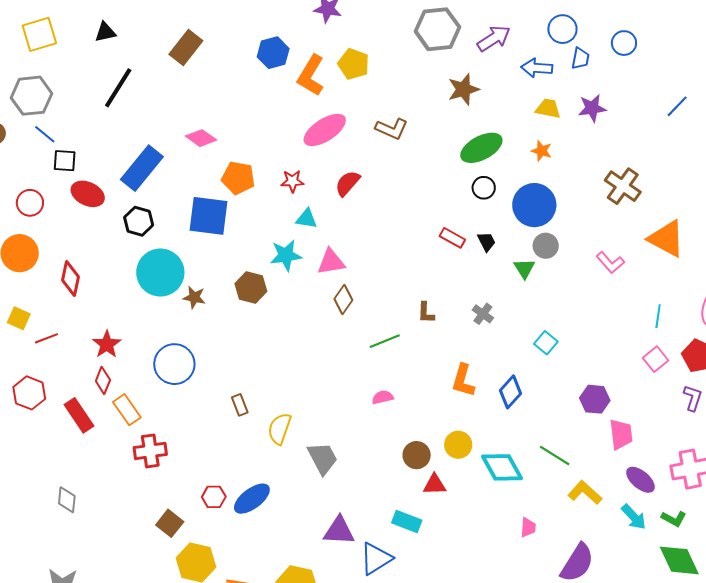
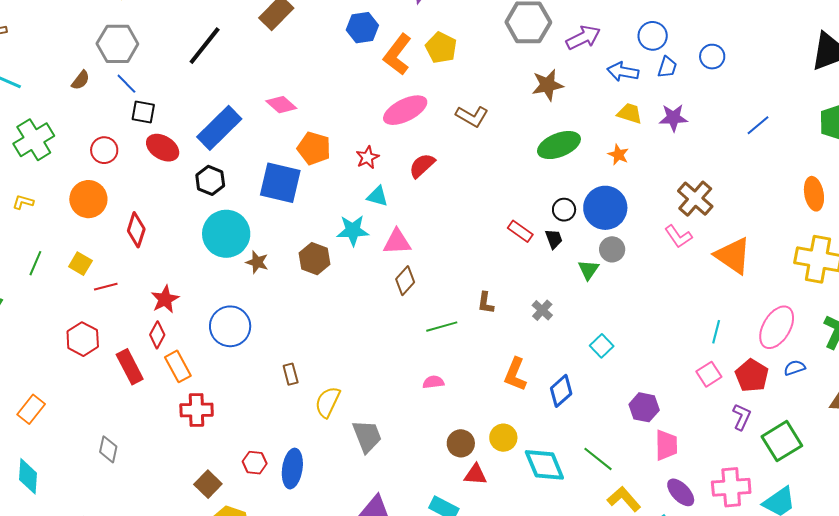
red star: (292, 181) -> (367, 157), turned -30
black circle: (484, 188) -> (564, 210), moved
pink L-shape: (610, 263) -> (678, 236), moved
blue ellipse: (252, 499) -> (292, 469), turned -51

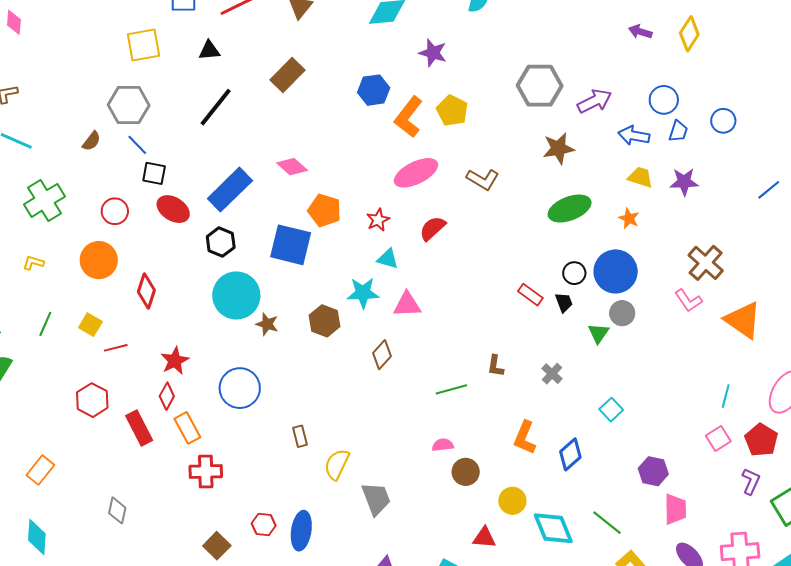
brown diamond: (405, 281) -> (382, 355), moved
brown circle: (461, 443) -> (466, 472), moved

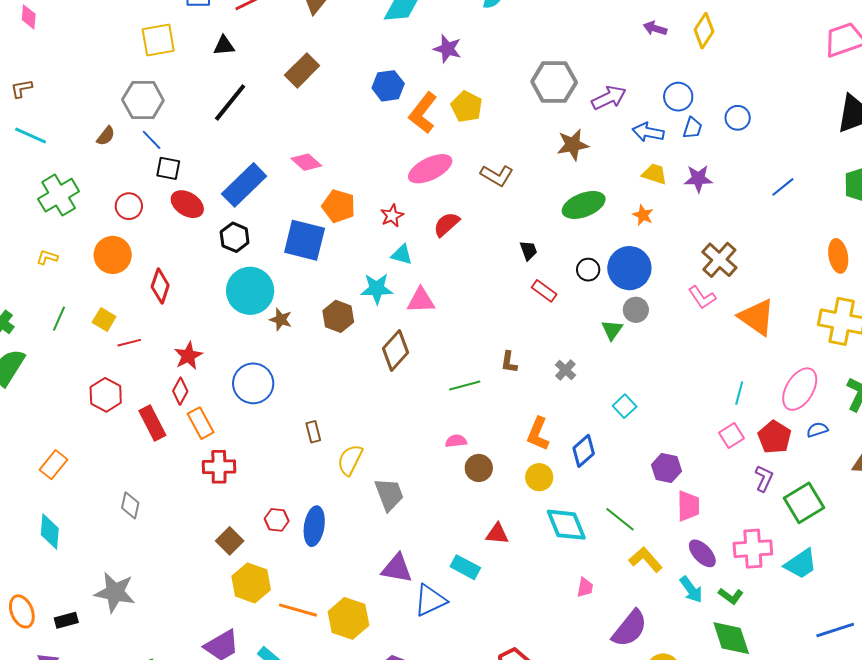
black trapezoid: (564, 302) -> (529, 250), moved
brown diamond: (382, 355) -> (396, 350), size x1.4
yellow circle: (512, 501) -> (539, 477), moved

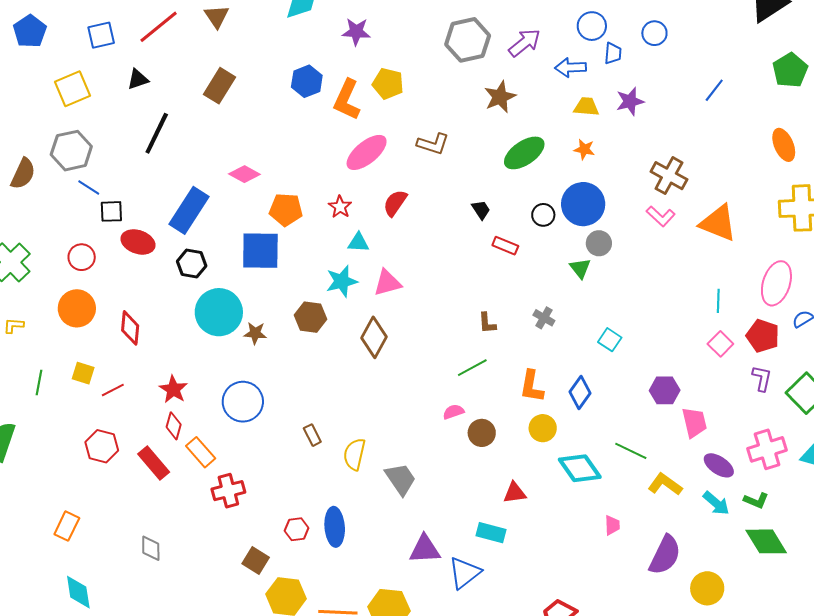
brown semicircle: (106, 136) -> (23, 174), moved, size x1.5
green line: (465, 385) -> (472, 368), moved

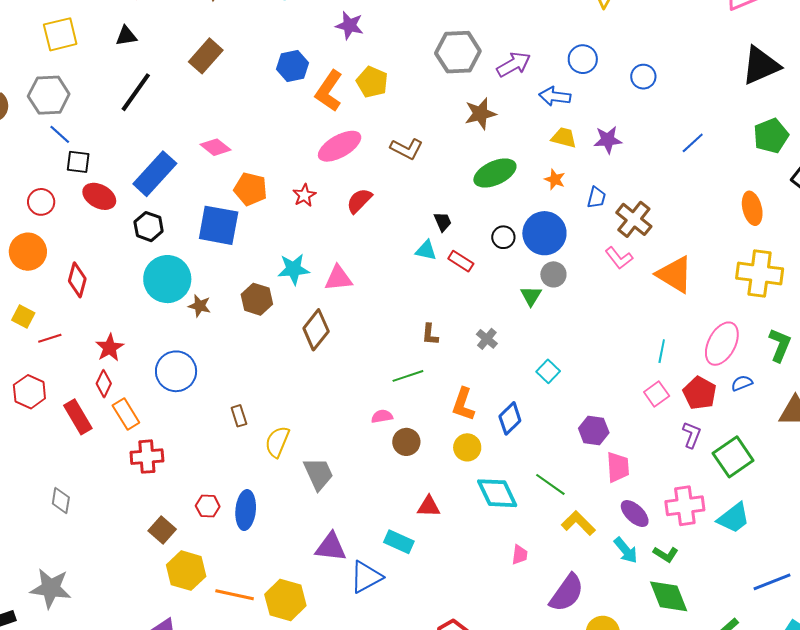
blue trapezoid: (613, 53) -> (596, 197), moved
cyan triangle: (358, 243) -> (426, 250), moved

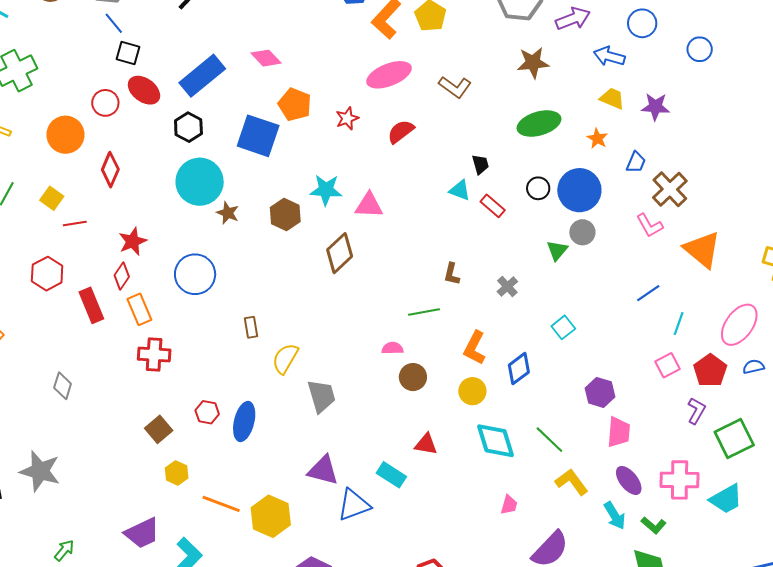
blue line: (693, 143) -> (648, 293), moved
red circle: (41, 202) -> (105, 103), moved
yellow hexagon: (186, 571) -> (177, 473), size x0.6

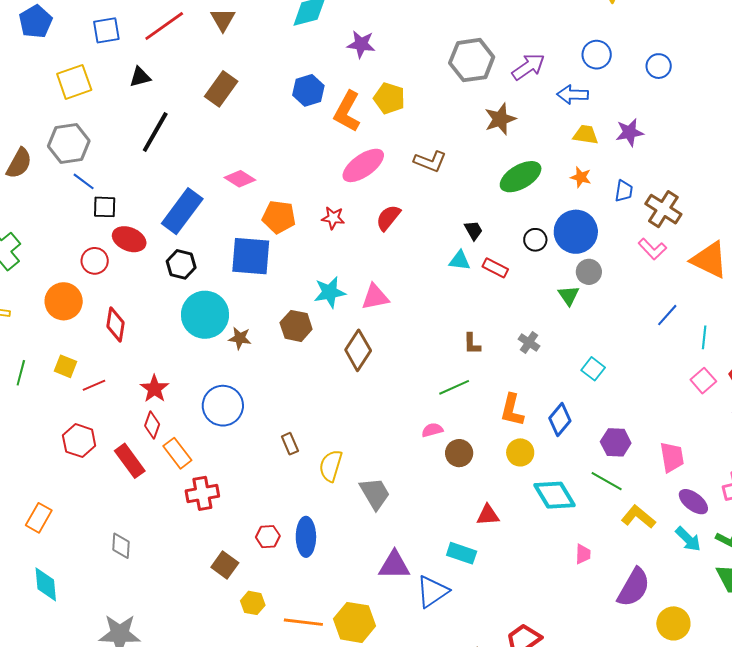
red star: (347, 118) -> (333, 218), turned -30
purple hexagon: (600, 392) -> (616, 442), moved

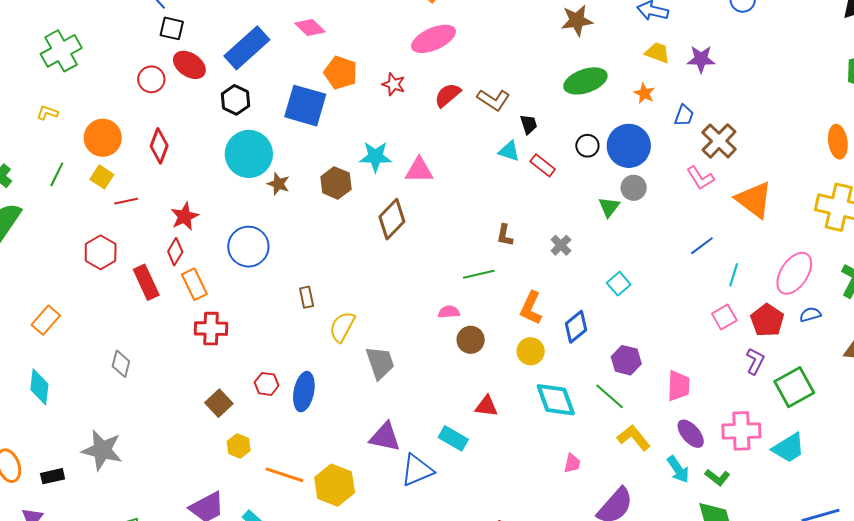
brown L-shape: (430, 161) -> (493, 100), moved
orange circle: (64, 301) -> (103, 138), moved

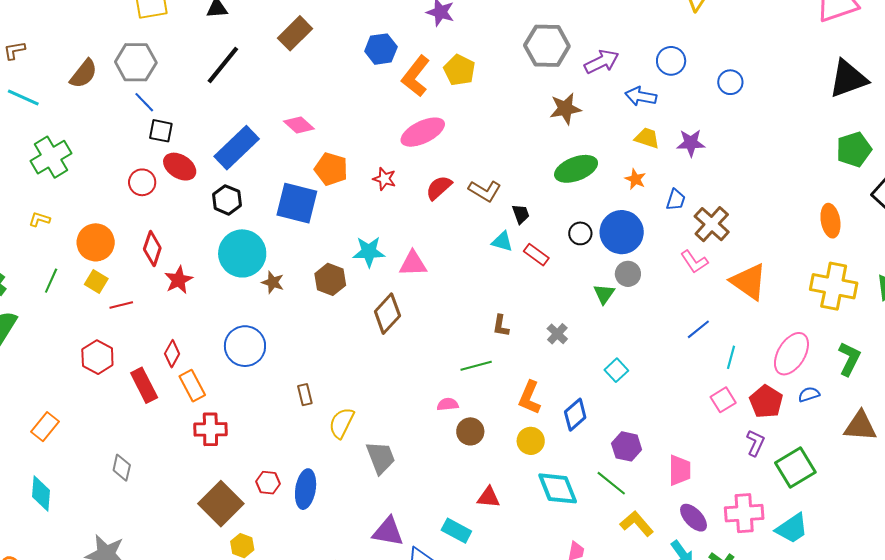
red star: (185, 216) -> (179, 280), moved
brown square: (219, 403) -> (221, 504), size x1.6

